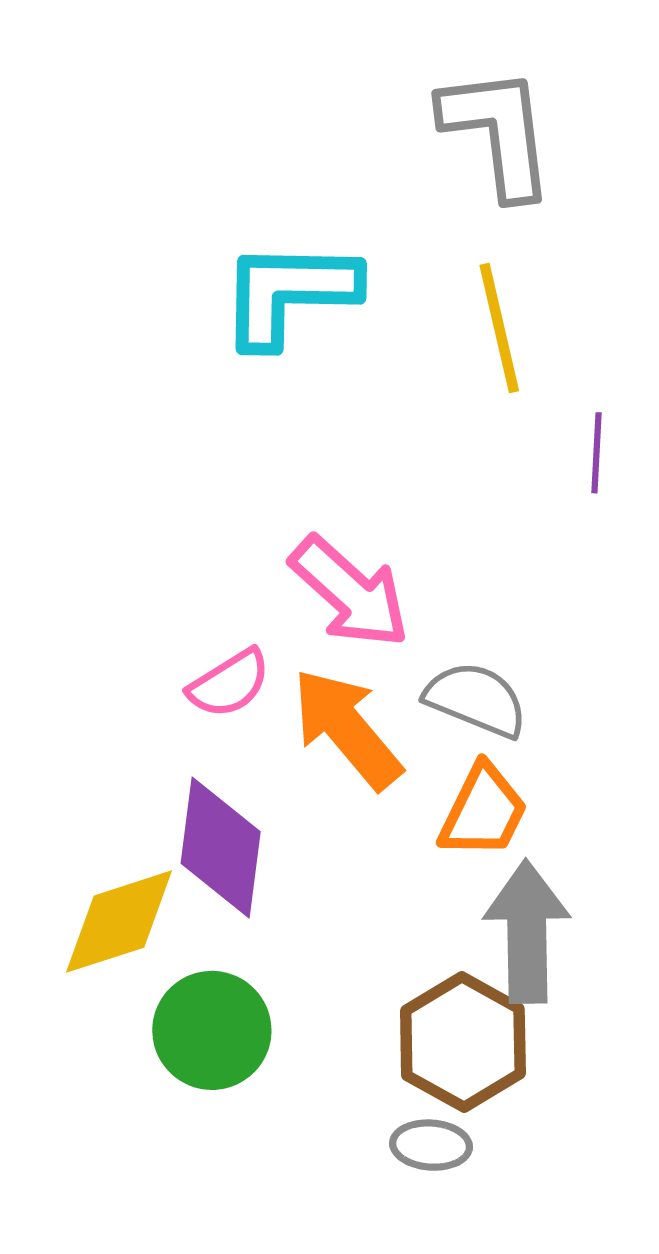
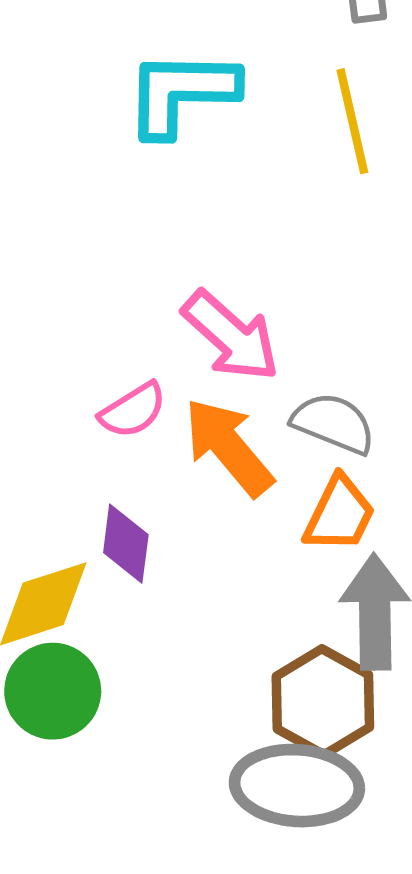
purple diamond: (221, 848) -> (126, 544), size x0.7
green circle: (212, 1030) -> (53, 691), moved
gray ellipse: (431, 1145) -> (297, 786), size x2.0

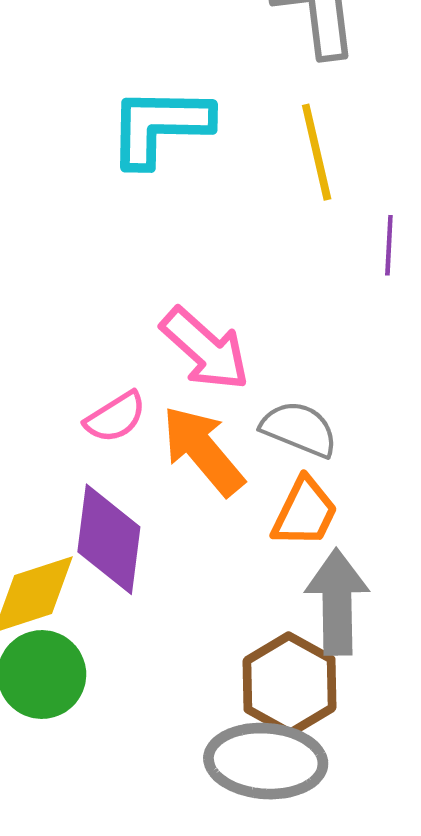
purple diamond: (126, 544) -> (109, 539), size x1.5

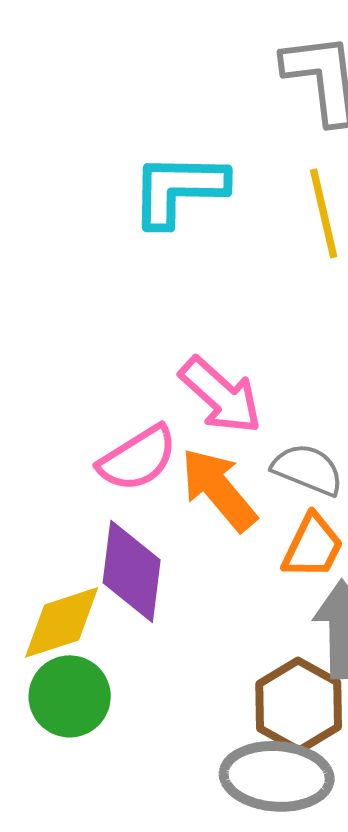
pink semicircle: (115, 417) -> (138, 458), size x1.4

